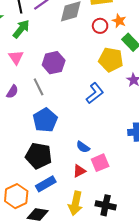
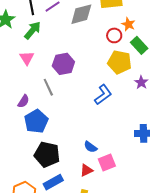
red circle: (100, 26) -> (114, 35), moved
purple semicircle: (12, 92) -> (23, 101), moved
blue pentagon: (45, 120) -> (36, 121), moved

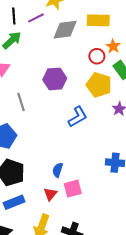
purple hexagon: (63, 64) -> (55, 79), moved
blue semicircle: (90, 147) -> (58, 170), turned 64
red triangle: (86, 170) -> (50, 194), turned -32

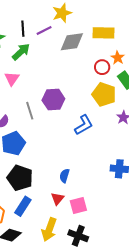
purple hexagon: (55, 79) -> (53, 100), moved
pink square: (73, 189) -> (78, 206), moved
blue rectangle: (14, 202) -> (23, 206), turned -36

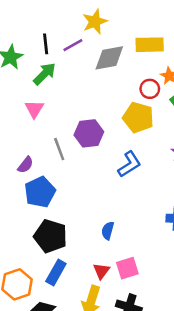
yellow pentagon: (104, 94) -> (138, 117), moved
red triangle: (57, 199) -> (101, 271), moved

